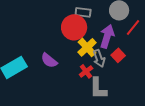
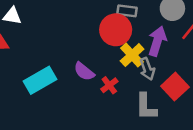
red square: (118, 55) -> (175, 87), moved, size x1.5
red cross: (86, 71) -> (109, 85), moved

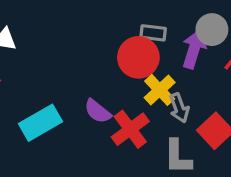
purple arrow: (157, 41) -> (194, 49), moved
red cross: (109, 85) -> (130, 129), size x1.6

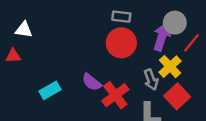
gray rectangle: (153, 33) -> (121, 17), moved
yellow cross: (160, 90) -> (170, 67), moved
cyan rectangle: (40, 123) -> (50, 90), size x0.7

